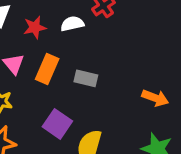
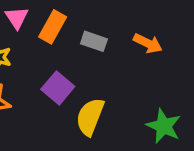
orange arrow: (155, 98) -> (148, 43), moved

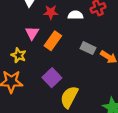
gray rectangle: (94, 41) -> (88, 48), moved

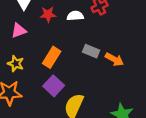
pink triangle: (32, 33) -> (19, 31), moved, turned 40
orange rectangle: (53, 41) -> (52, 57), moved

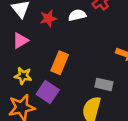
gray rectangle: (91, 51) -> (104, 84), moved
purple square: (54, 86) -> (48, 92), moved

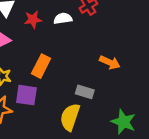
purple square: (48, 92) -> (26, 95), turned -30

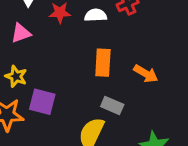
orange rectangle: (41, 66) -> (103, 63), moved, turned -30

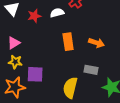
pink triangle: (21, 33) -> (14, 43), moved
gray rectangle: (112, 105) -> (91, 70), moved

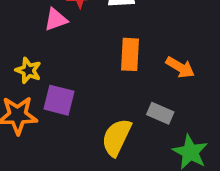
pink triangle: (14, 43) -> (56, 20), moved

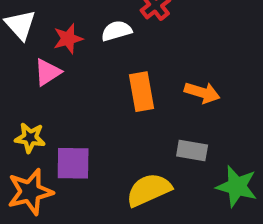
yellow semicircle: (116, 137) -> (149, 190), turned 54

